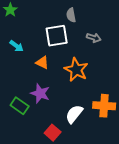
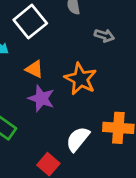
white square: (57, 36) -> (30, 22), moved, turned -30
purple star: (40, 93) -> (41, 98), moved

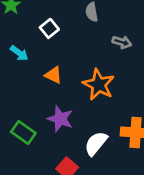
white square: (30, 22) -> (49, 28), size x0.6
purple star: (41, 98) -> (60, 119), moved

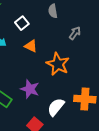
gray arrow: (122, 42) -> (75, 33), turned -72
orange triangle: (53, 75) -> (31, 46), moved

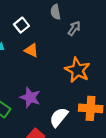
gray arrow: (75, 33) -> (74, 28), moved
orange star: (58, 64) -> (77, 70), moved

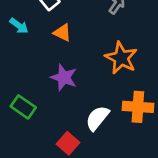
purple star: (30, 97) -> (64, 78), moved

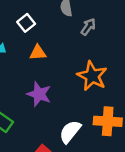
orange triangle: (62, 33) -> (38, 53), turned -30

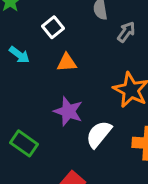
white semicircle: (70, 132) -> (99, 134), moved

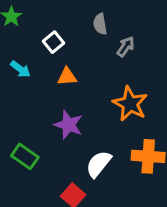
white semicircle: (99, 134) -> (99, 164), moved

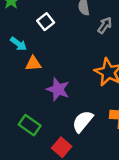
orange triangle: (67, 77) -> (33, 63), moved
green rectangle: (25, 156) -> (30, 125), moved

